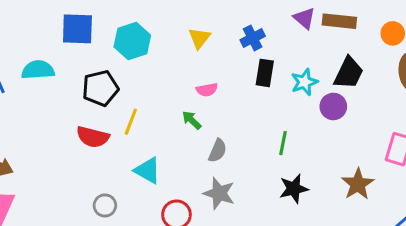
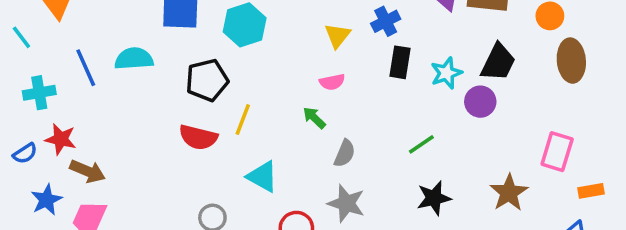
yellow triangle: (199, 38) -> (337, 36), moved
green line: (283, 143) -> (421, 144), turned 45

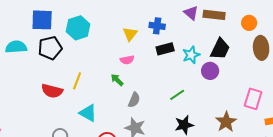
blue cross: (386, 21) -> (157, 26), turned 35
black rectangle: (400, 62) -> (165, 49), turned 66
black pentagon: (207, 80) -> (50, 48), moved

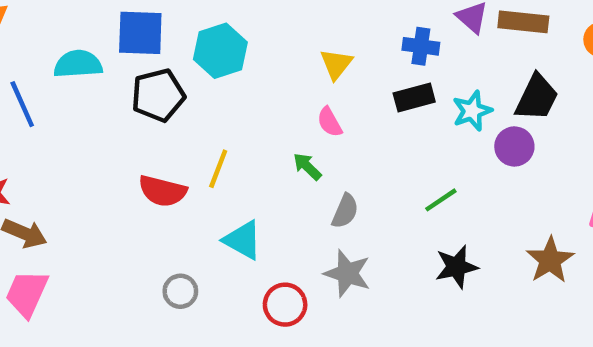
blue cross: (157, 26) -> (421, 46), moved
cyan semicircle: (16, 47) -> (78, 64), moved
pink semicircle: (127, 60) -> (330, 122), turned 72

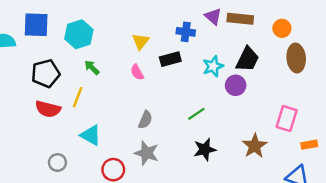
black pentagon: (158, 95) -> (46, 73), moved
black rectangle: (414, 97) -> (170, 59), moved
green arrow: (307, 167) -> (92, 67), moved

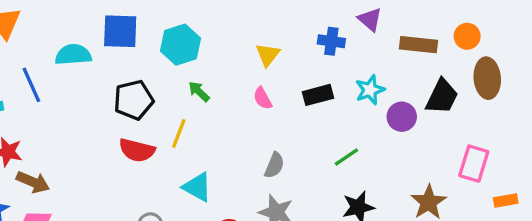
brown rectangle: (240, 19) -> (419, 45), moved
black rectangle: (170, 59) -> (318, 95), moved
black trapezoid: (247, 59) -> (442, 97), moved

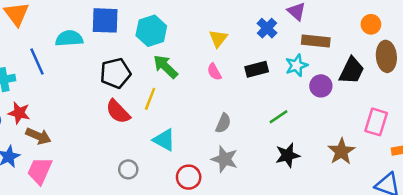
blue cross: (331, 41) -> (267, 28), turned 36
brown rectangle: (419, 45) -> (316, 41), moved
green arrow: (199, 92) -> (165, 67), size x1.5
red semicircle: (137, 150) -> (118, 112), turned 32

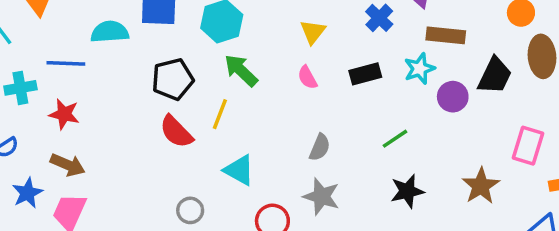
blue line: (37, 62) -> (66, 63), turned -64
red star: (19, 113) -> (64, 114), moved

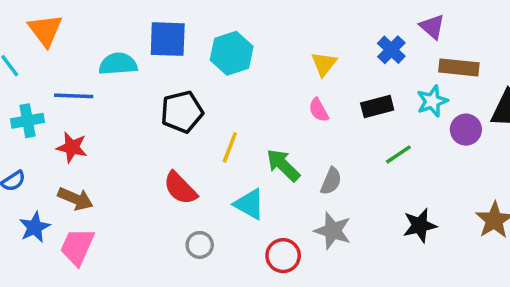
green arrow: (241, 70) -> (283, 165), moved
red semicircle: (176, 132) -> (180, 188), moved
green line: (395, 139) -> (398, 154), moved

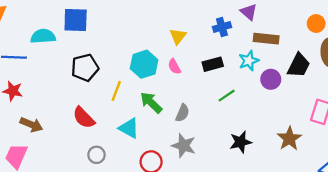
blue cross: (391, 50) -> (222, 27), turned 30
cyan hexagon: (232, 53) -> (144, 64), moved
brown arrow: (75, 199) -> (31, 125), moved

